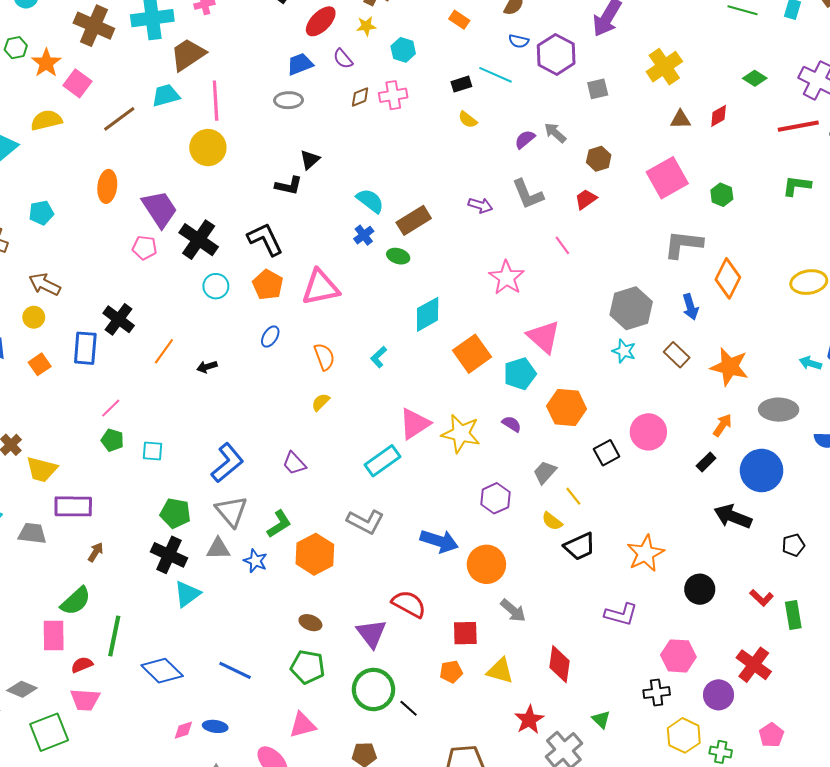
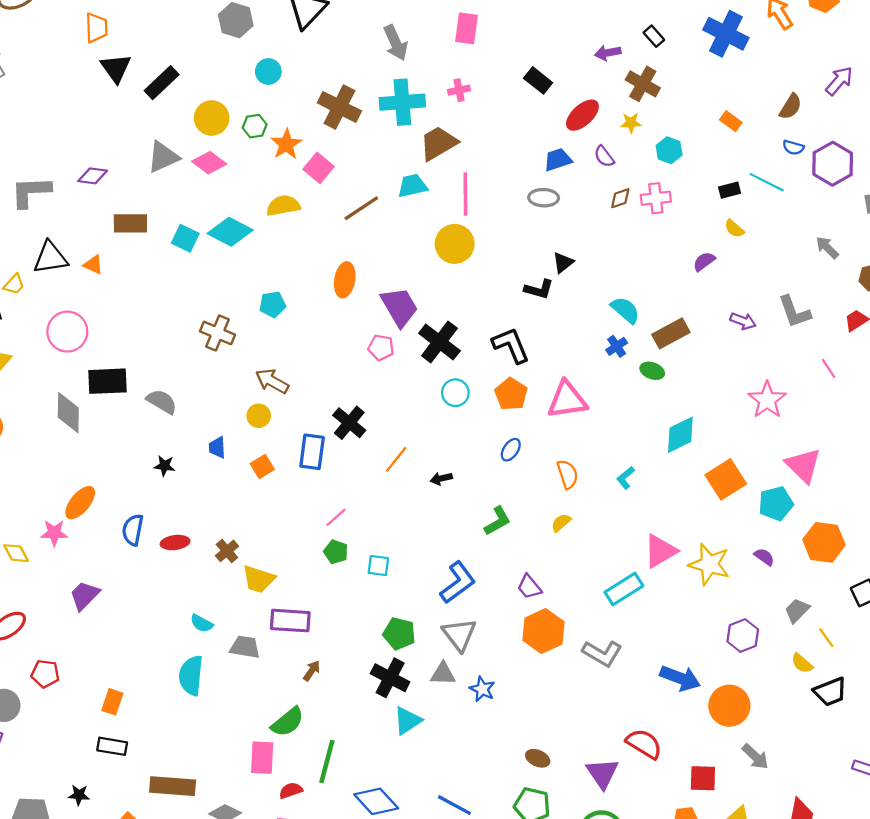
purple semicircle: (525, 139) -> (704, 261), moved
green L-shape: (279, 524) -> (497, 521), moved
orange hexagon: (315, 554) -> (543, 631), moved

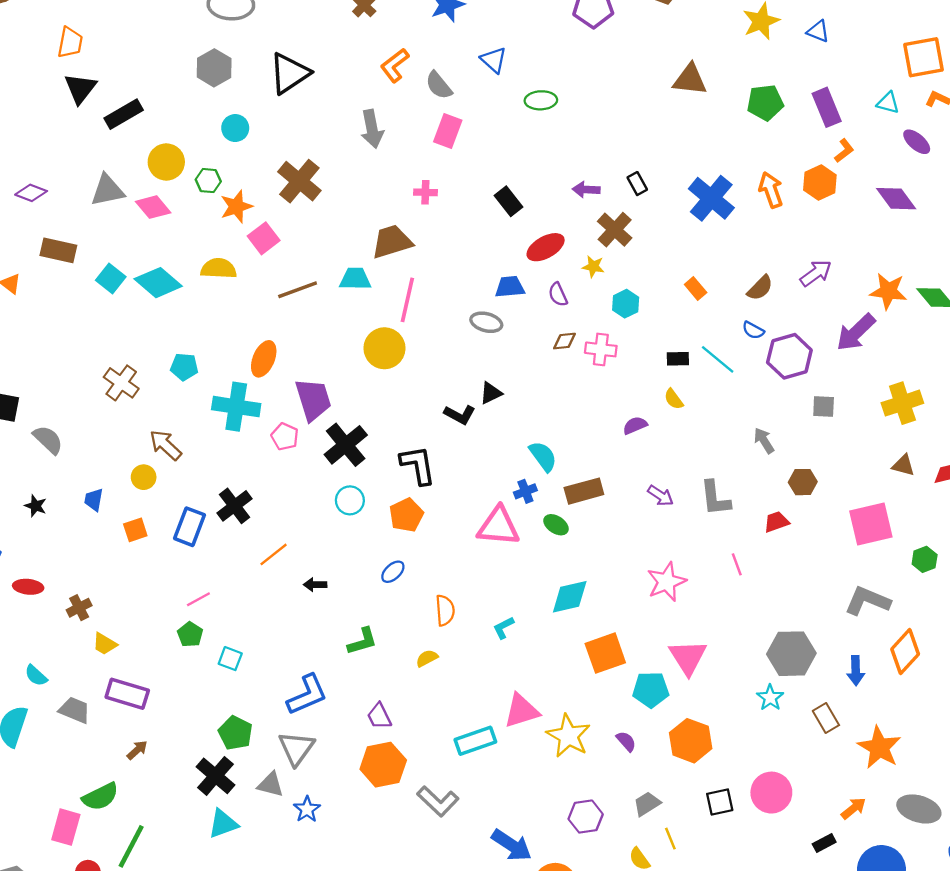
cyan cross: (402, 102) -> (236, 407), moved
pink triangle: (567, 400) -> (498, 526), moved
yellow trapezoid: (259, 579) -> (105, 644), size x0.7

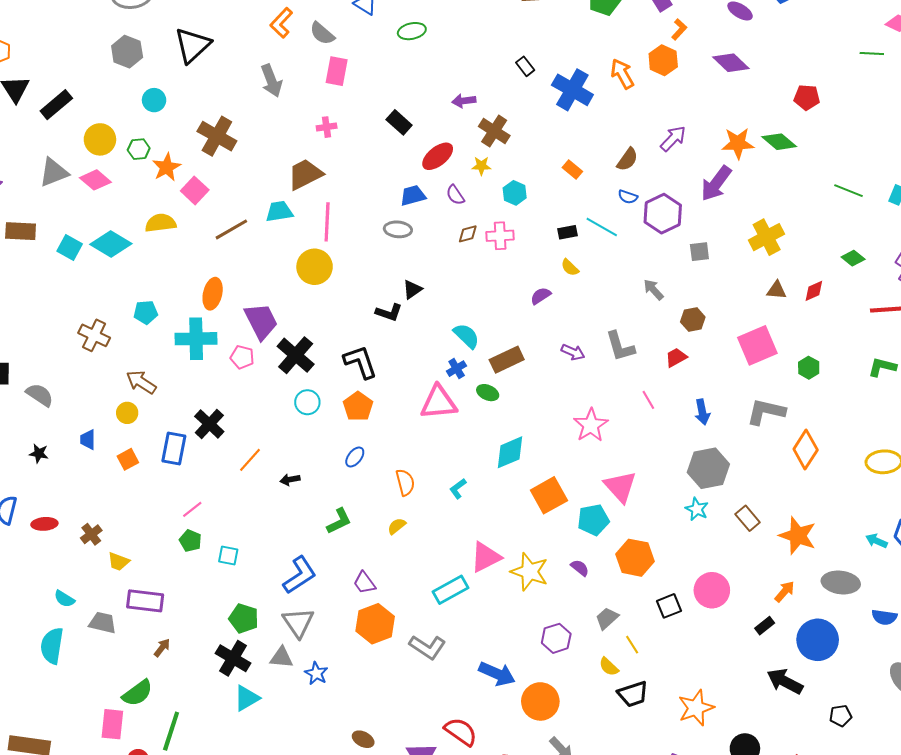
black rectangle: (637, 184) -> (525, 66), moved
blue arrow: (856, 671) -> (702, 412), moved

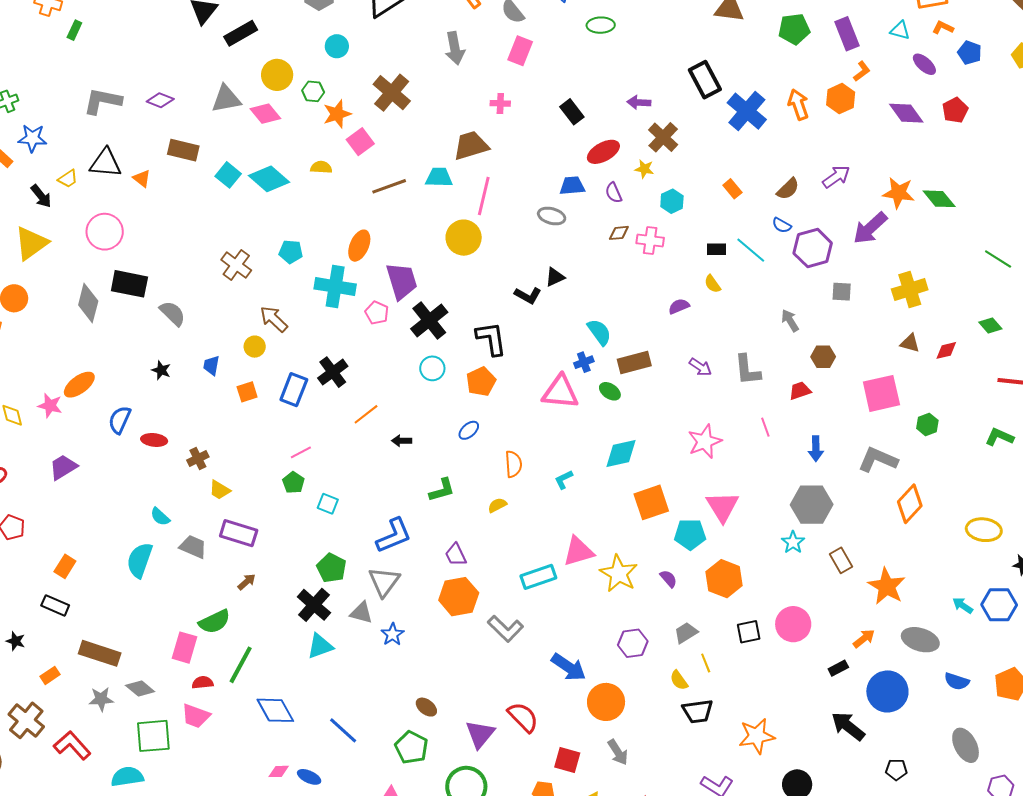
black rectangle: (525, 66) -> (705, 80), size x1.8
red pentagon: (807, 97) -> (955, 110), moved, turned 30
yellow semicircle: (161, 223) -> (321, 167), size x0.7

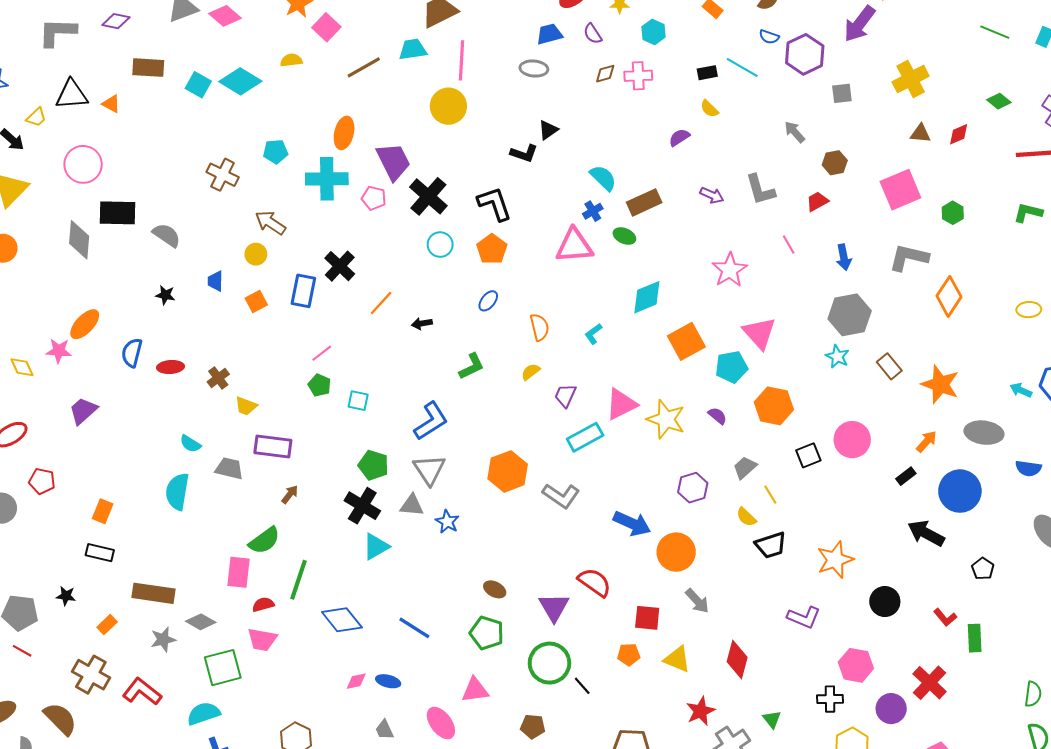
yellow ellipse: (984, 530) -> (1029, 310), size x0.7
purple trapezoid: (456, 555) -> (565, 395), moved, turned 60
black pentagon: (896, 770) -> (983, 569), turned -30

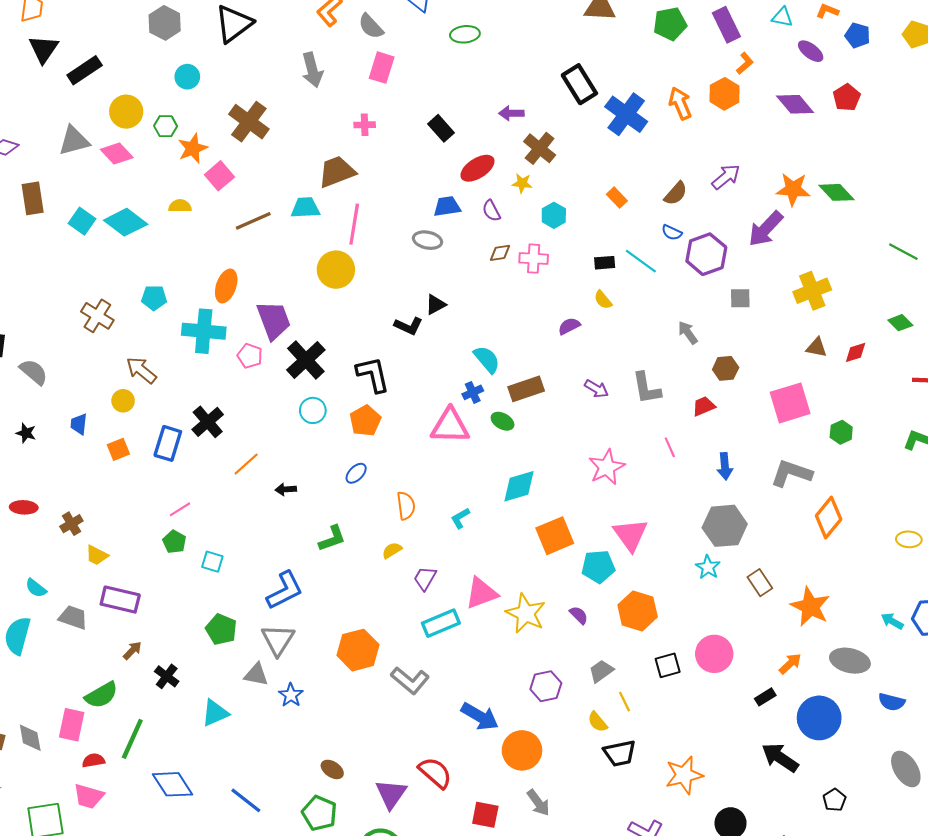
brown rectangle: (148, 68) -> (33, 198), turned 72
black cross: (362, 506) -> (167, 676), moved, size x0.7
gray diamond: (201, 622) -> (30, 738), moved, turned 44

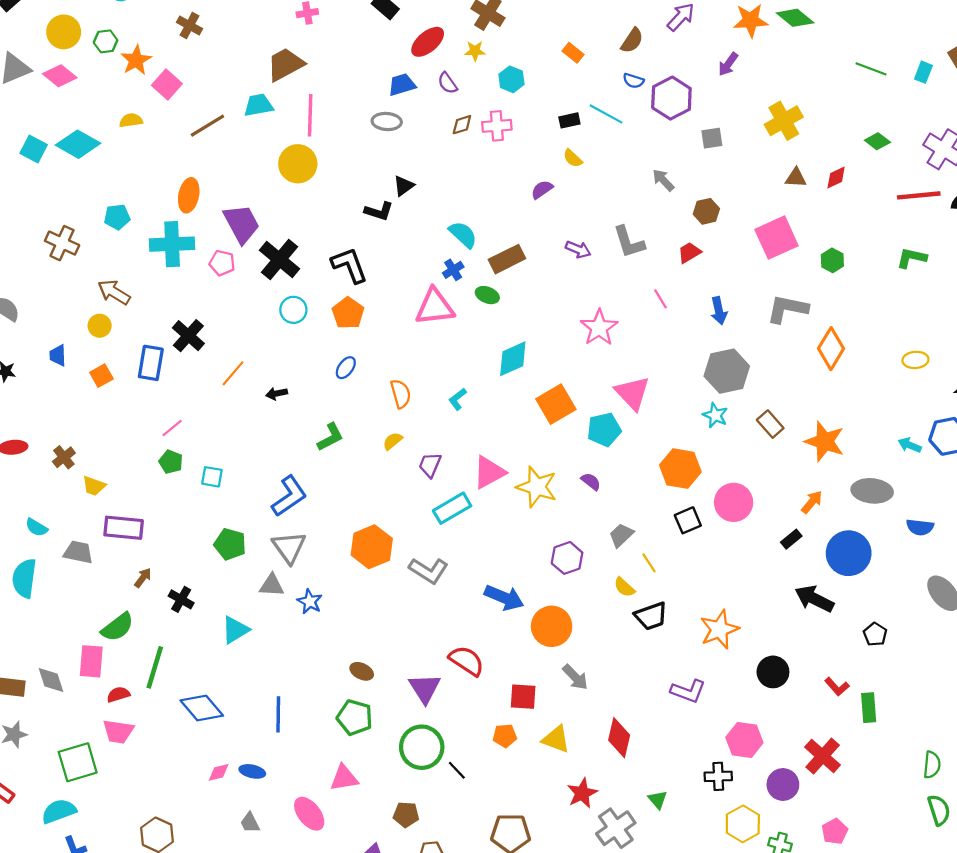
brown cross: (249, 122) -> (189, 26), size x0.6
purple arrow: (766, 229) -> (728, 64), size x0.6
orange hexagon: (638, 611) -> (680, 469), moved
blue line: (246, 800) -> (278, 714), turned 60

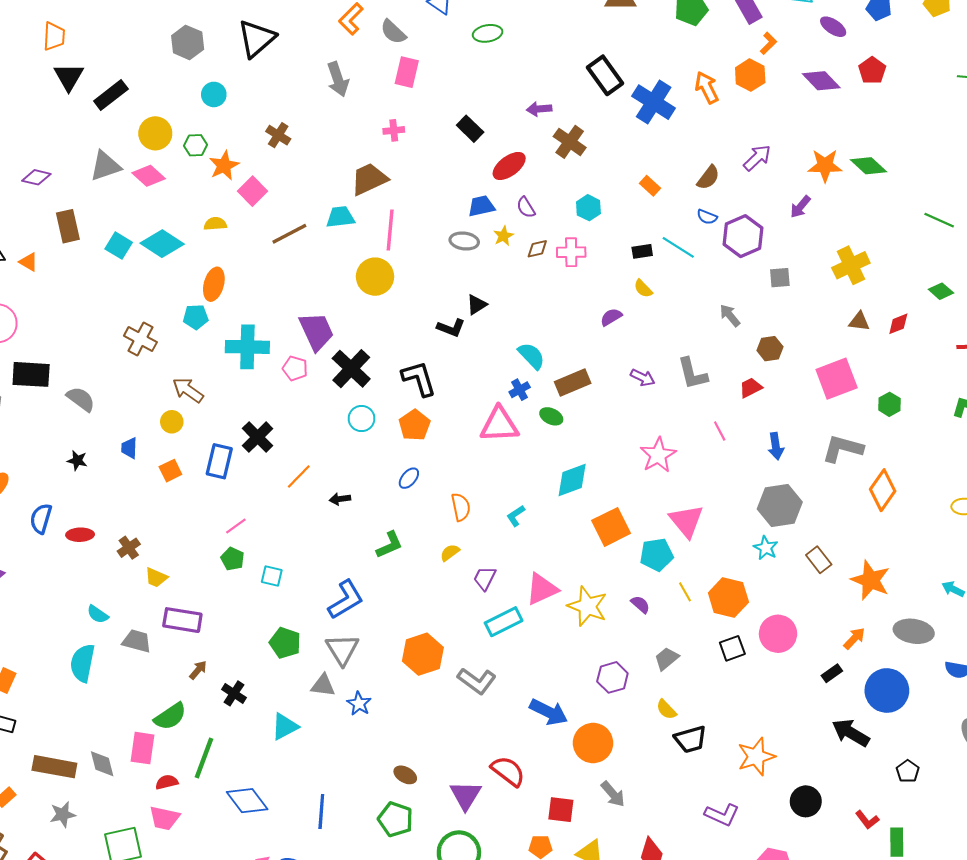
yellow star: (475, 51) -> (503, 236), moved, turned -30
orange ellipse: (189, 195) -> (214, 284), moved
yellow line: (649, 563) -> (685, 592), moved

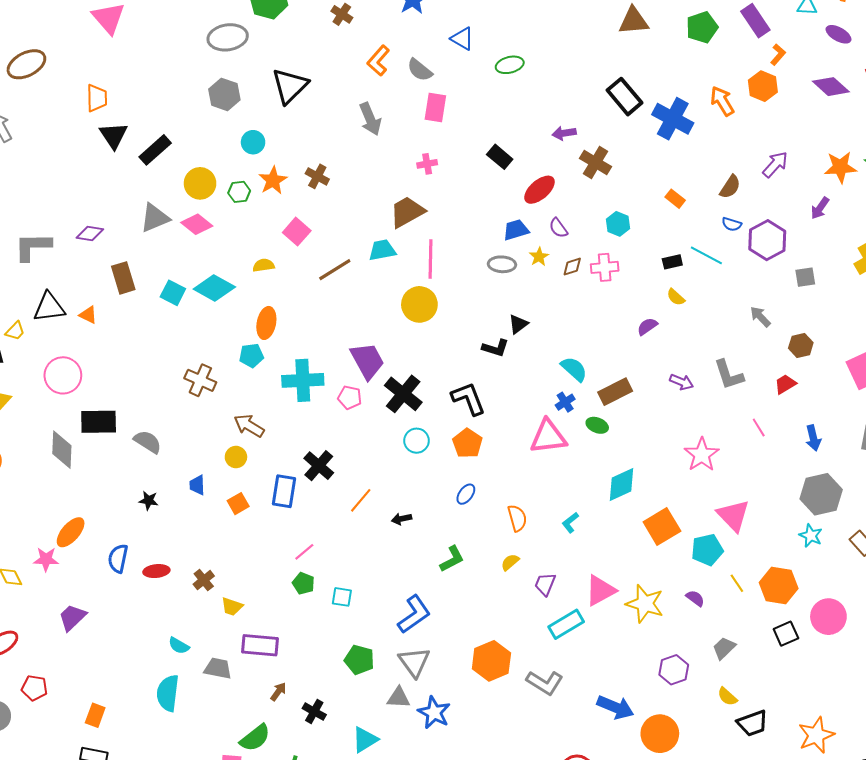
orange star: (224, 166) -> (273, 180), moved
blue star: (359, 704) -> (434, 712), size x1.4

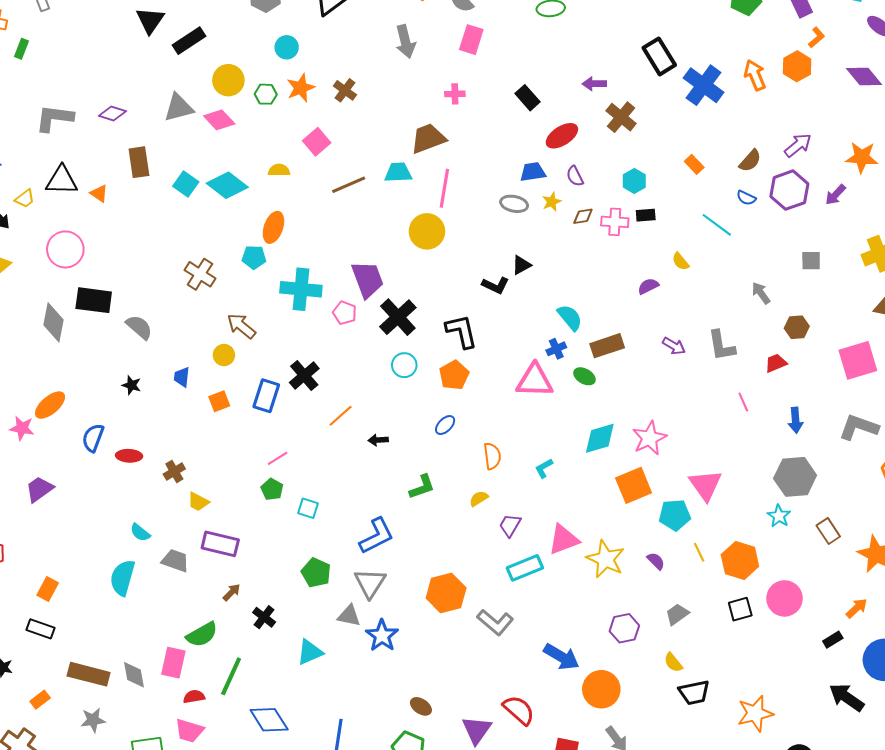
purple hexagon: (767, 240) -> (789, 190), moved
black rectangle: (672, 262) -> (646, 215), moved
pink star: (702, 455) -> (649, 438), moved

